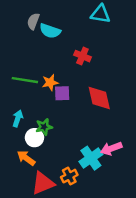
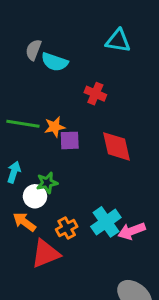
pink arrow: (111, 148) -> (132, 231), moved
orange cross: (69, 176) -> (67, 228), moved

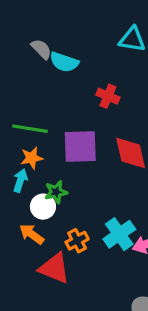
gray semicircle: (33, 50) -> (41, 49), turned 115
orange star: (55, 127) -> (32, 158), moved
purple square: (70, 140) -> (80, 147), size x1.6
red triangle: (46, 254) -> (54, 268), turned 44

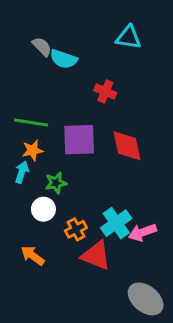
white circle: (43, 207) -> (43, 209), moved
orange arrow: (32, 234) -> (33, 256), moved
red triangle: (54, 268) -> (96, 256), moved

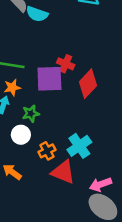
red cross: (105, 92) -> (66, 64), moved
red diamond: (127, 146) -> (88, 84), turned 56
pink arrow: (142, 232) -> (100, 184), moved

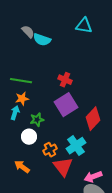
purple square: (49, 79) -> (66, 105), moved, turned -30
red diamond: (88, 84) -> (93, 119), moved
red triangle: (63, 172) -> (63, 167), turned 30

